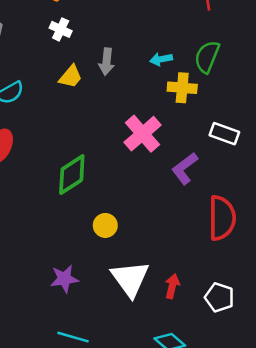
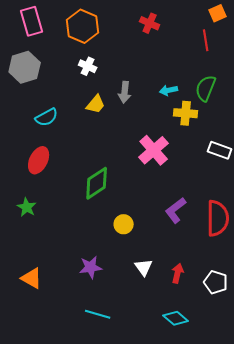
purple L-shape: (185, 168) -> (176, 210), moved
white triangle: (130, 279) -> (144, 267), size x0.6

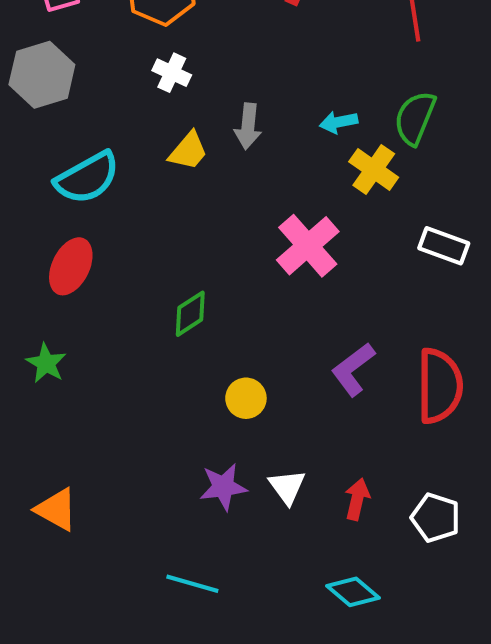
yellow cross: (186, 113) -> (374, 170), turned 30
cyan semicircle: (47, 117) -> (87, 178), size x1.4
green diamond: (97, 183) -> (190, 314), size x0.7
purple star: (91, 267) -> (223, 487), moved

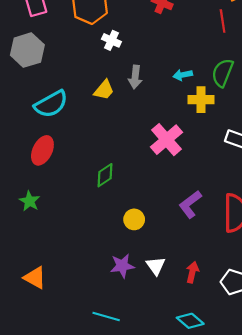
white cross: (172, 73) -> (111, 40), moved
yellow cross: (374, 170) -> (201, 100), turned -35

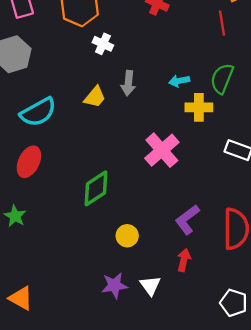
green diamond: (105, 175) -> (96, 188), size x1.4
red arrow: (192, 272) -> (184, 260), moved

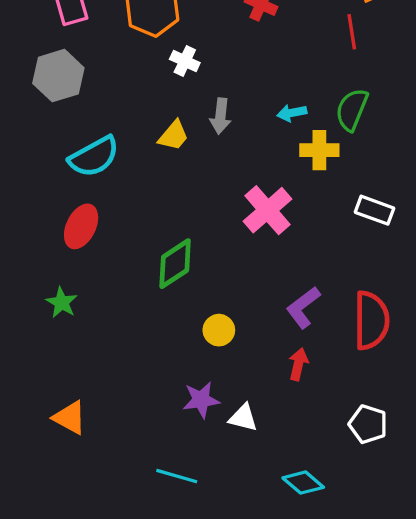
white triangle: (150, 285) -> (243, 418), moved, turned -40

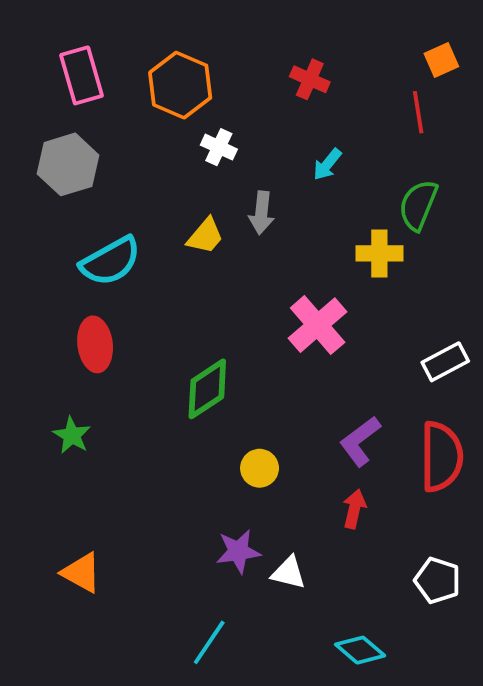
cyan arrow: (292, 113) -> (327, 164), moved, turned -40
white rectangle: (374, 210) -> (445, 362), moved, turned -48
red ellipse: (81, 226) -> (95, 344), turned -33
cyan line: (177, 476) -> (209, 642), turned -72

